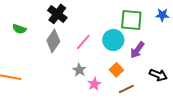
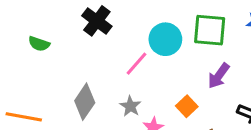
cyan circle: (113, 40) -> (165, 39), moved
gray diamond: (53, 41) -> (85, 102), moved

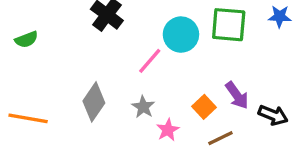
green semicircle: (39, 44) -> (26, 39), moved, turned -40
purple arrow: (219, 76) -> (237, 95), moved, turned -72

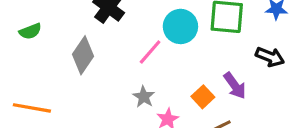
gray diamond: (94, 102) -> (83, 55), moved
black arrow: (273, 115) -> (270, 57), moved

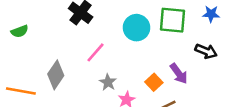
pink line: (150, 52) -> (95, 52), moved
gray diamond: (83, 55) -> (56, 75), moved

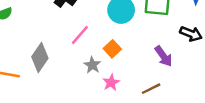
orange square: (154, 82) -> (112, 49), moved

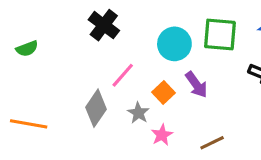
purple arrow: (164, 56) -> (196, 85), moved
gray diamond: (40, 58) -> (96, 108), moved

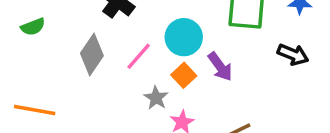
cyan circle: (174, 44) -> (184, 37), moved
gray diamond: (96, 108) -> (92, 55), moved

